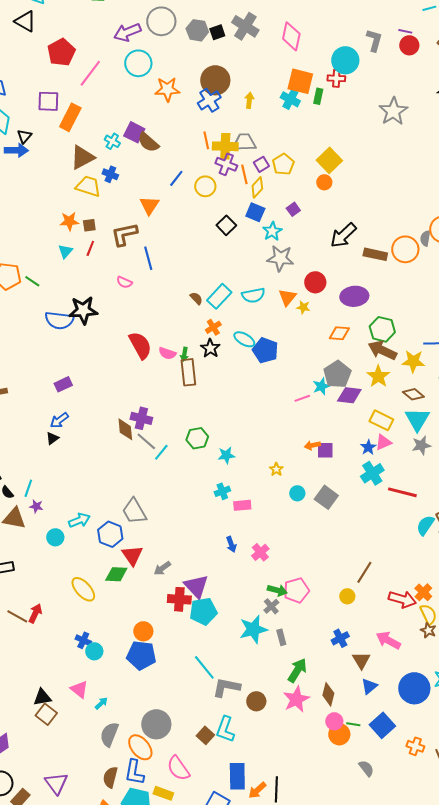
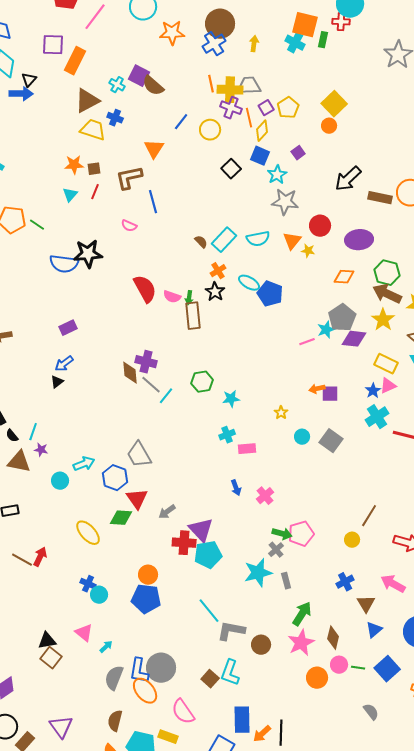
orange circle: (339, 734) -> (317, 678), moved
blue L-shape: (134, 772) -> (139, 671), moved

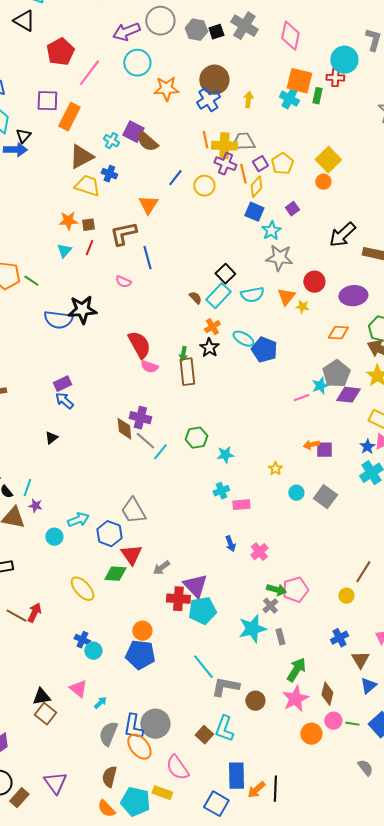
black square: (231, 169) -> (225, 274), moved
pink semicircle: (172, 297) -> (149, 367), moved
blue arrow: (64, 364) -> (64, 401), moved, turned 78

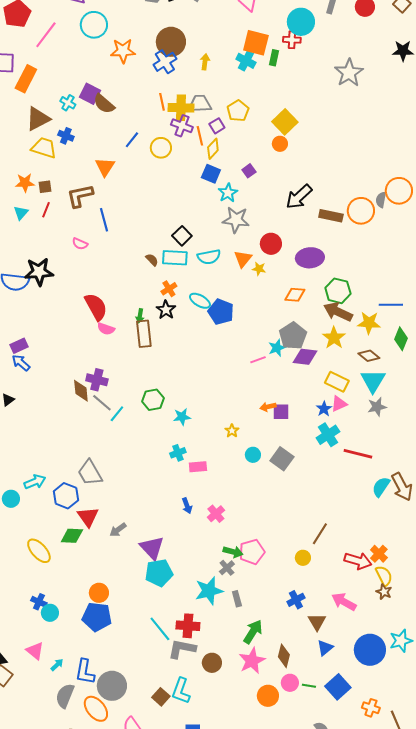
yellow pentagon: (282, 164) -> (238, 111), moved
cyan rectangle: (218, 296) -> (175, 258), turned 50
red cross: (178, 599) -> (188, 626), moved
blue L-shape: (133, 727) -> (85, 672), moved

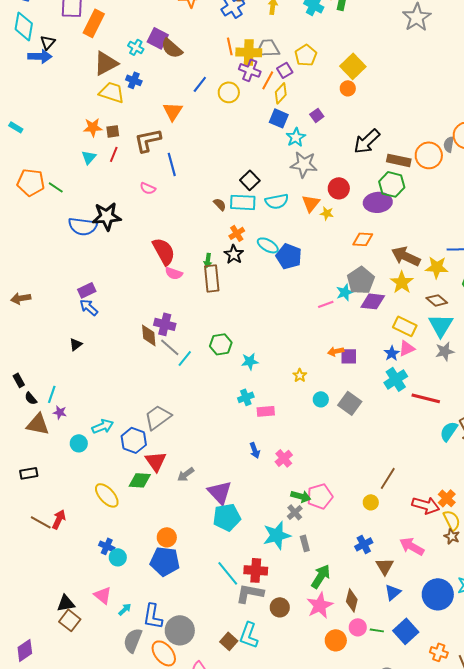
orange line: (200, 136) -> (268, 80), turned 42
green hexagon: (338, 291) -> (392, 184), moved
gray trapezoid: (90, 473) -> (158, 417), turned 84

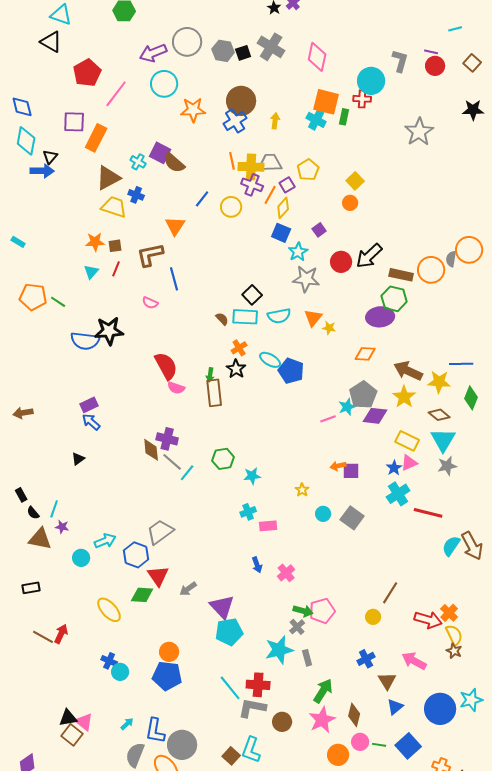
yellow square: (353, 66) -> (355, 181), size x0.7
red circle: (339, 188) -> (341, 262), moved
pink triangle: (103, 595) -> (84, 722), moved

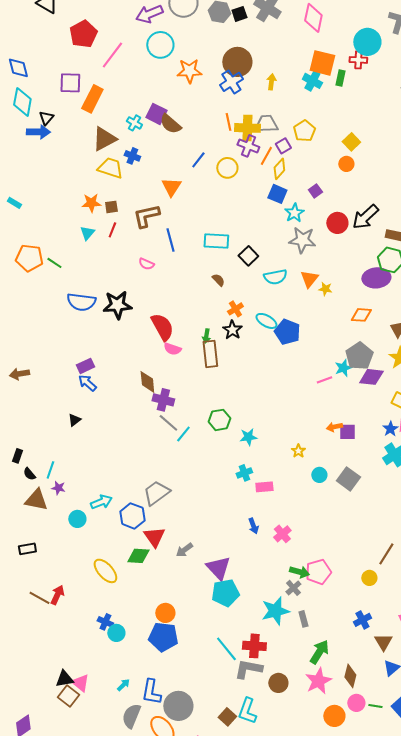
cyan rectangle: (245, 317) -> (216, 241), moved
black star: (109, 331) -> (117, 305), moved
brown diamond: (151, 450) -> (147, 382), moved
black rectangle: (21, 495) -> (17, 456), turned 48

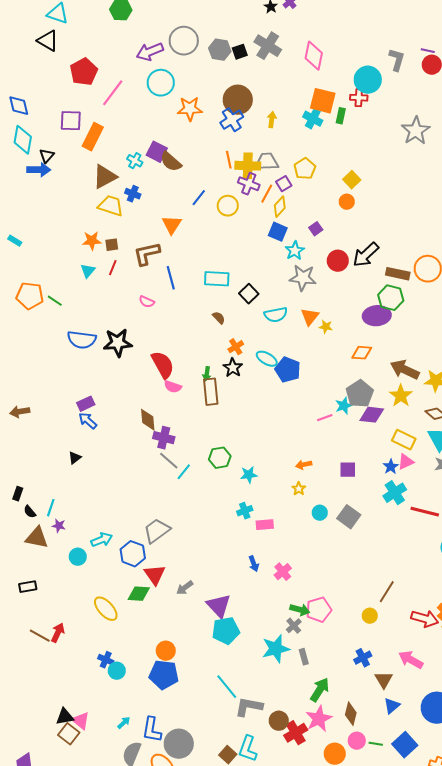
orange arrow: (334, 427) -> (304, 465), moved
red cross: (254, 646) -> (296, 733), moved, turned -35

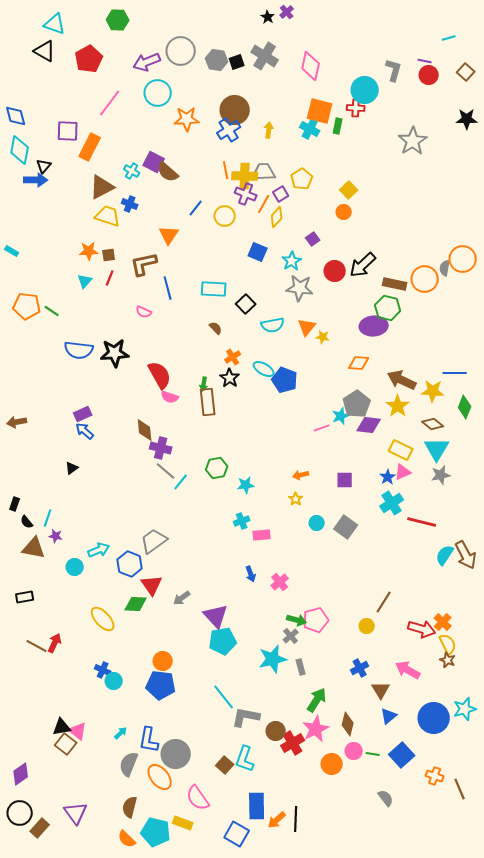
red pentagon: (84, 72) -> (89, 59), moved
blue square: (278, 232) -> (258, 252), moved

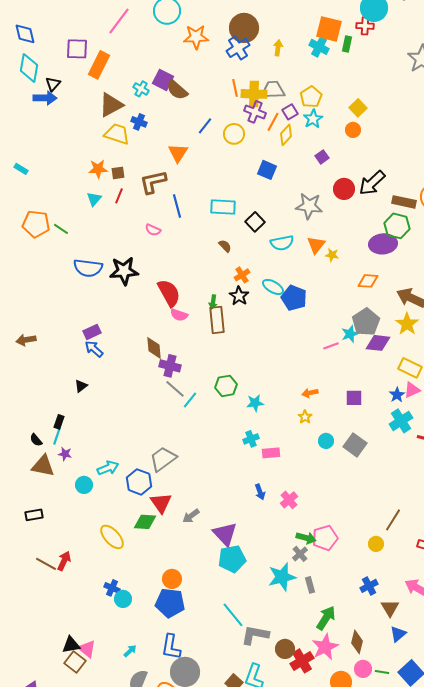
cyan star: (292, 261) -> (313, 119), moved
black rectangle: (15, 504) -> (59, 422), moved
blue L-shape: (149, 740) -> (171, 647), moved

